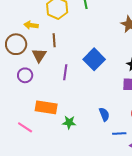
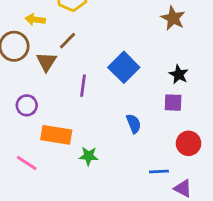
brown line: (54, 40) -> (68, 41), turned 48
purple circle: (25, 75) -> (27, 105), moved
blue semicircle: (104, 114) -> (134, 124), moved

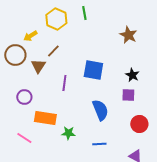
yellow arrow: (35, 20) -> (30, 36), turned -40
blue square: (124, 67) -> (93, 70), turned -35
blue semicircle: (134, 124) -> (100, 110), size x1.5
blue line: (159, 171) -> (99, 144), moved

